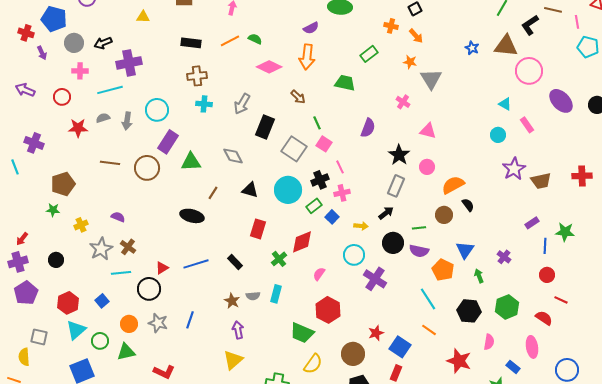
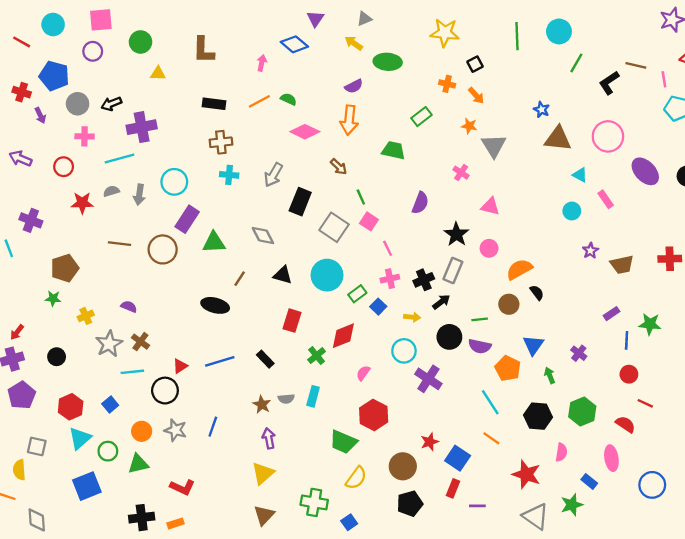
brown triangle: (506, 46) -> (558, 139), moved
purple star: (514, 169) -> (590, 251), size x0.6
black cross: (320, 180) -> (424, 280), moved

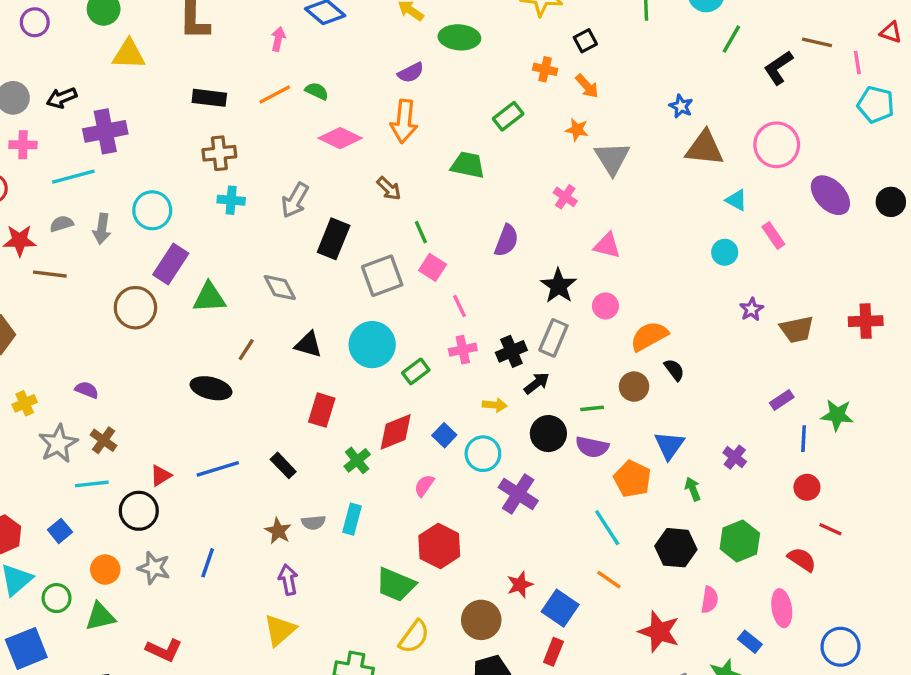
yellow triangle: (158, 73) -> (129, 54), size x1.5
gray square: (334, 227) -> (382, 276), turned 36
brown line: (120, 244) -> (50, 274), moved
blue square: (378, 307) -> (444, 435), moved

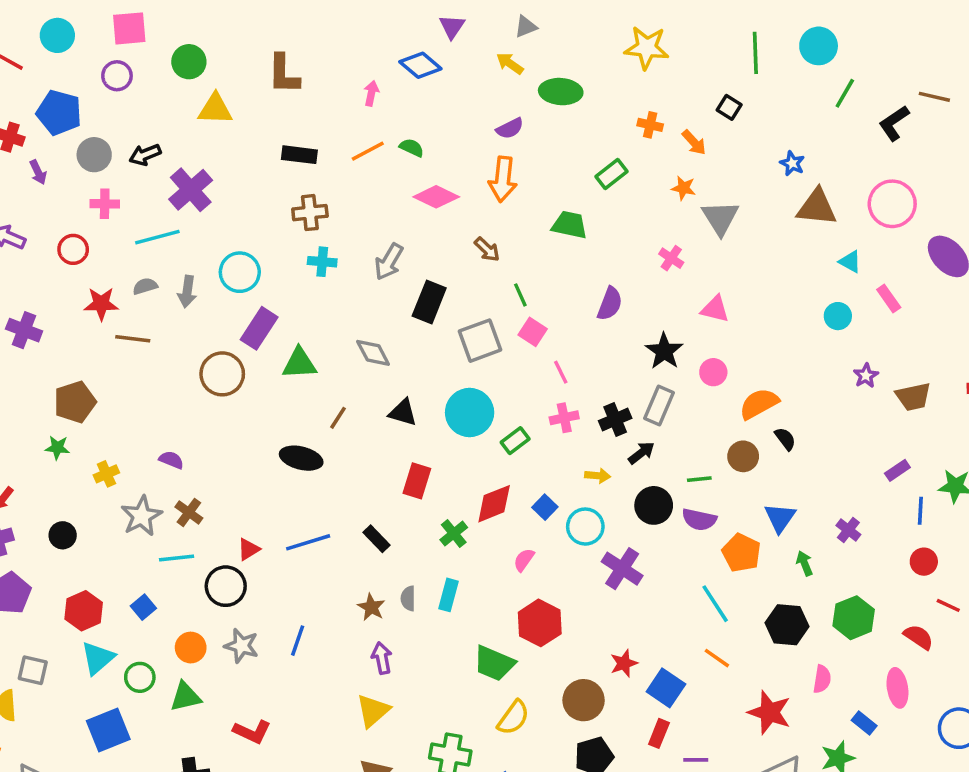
black square: (585, 41) -> (729, 107), moved, turned -30
purple cross: (105, 131) -> (191, 190), turned -30
gray semicircle: (313, 523) -> (408, 598), turned 95

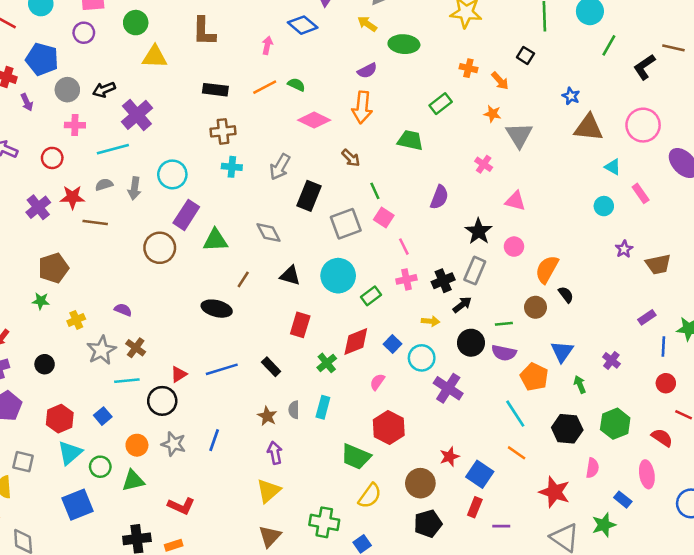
purple cross: (24, 330) -> (38, 207), moved, turned 30
orange semicircle: (759, 404) -> (547, 269), turned -32

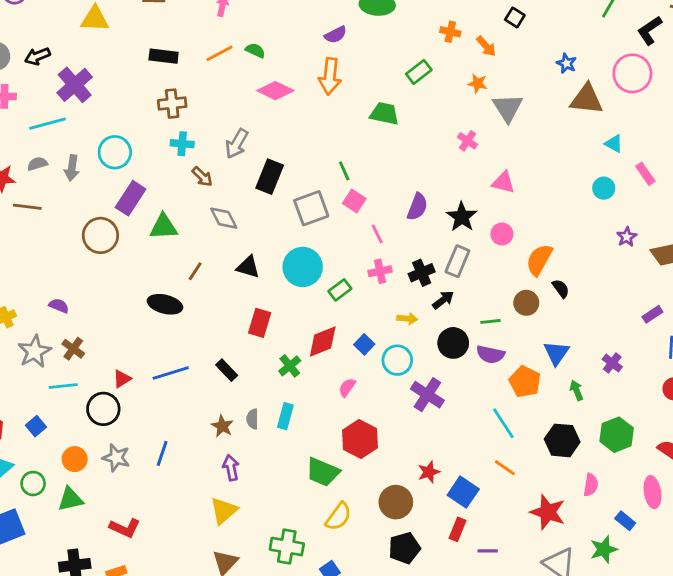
pink circle: (643, 125) -> (632, 73), moved
brown arrow: (351, 158) -> (202, 177), moved
purple semicircle: (439, 197) -> (417, 207), moved

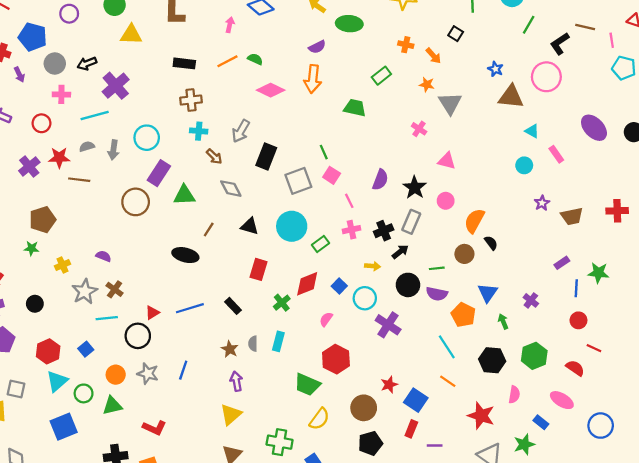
pink ellipse: (652, 492) -> (562, 400), turned -50

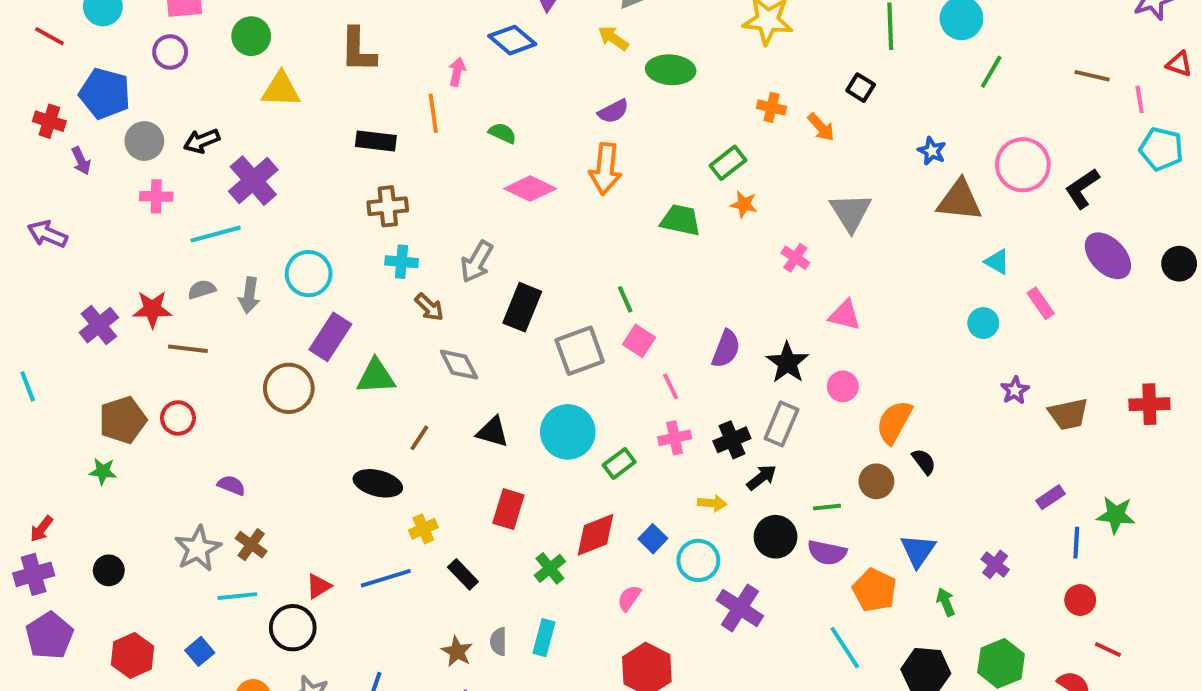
black L-shape: (560, 44) -> (1082, 189), moved
orange line: (227, 61) -> (433, 113), moved, turned -70
orange star: (427, 85) -> (744, 204), moved
red circle: (41, 123) -> (178, 418), moved
yellow cross: (63, 265) -> (423, 529), moved

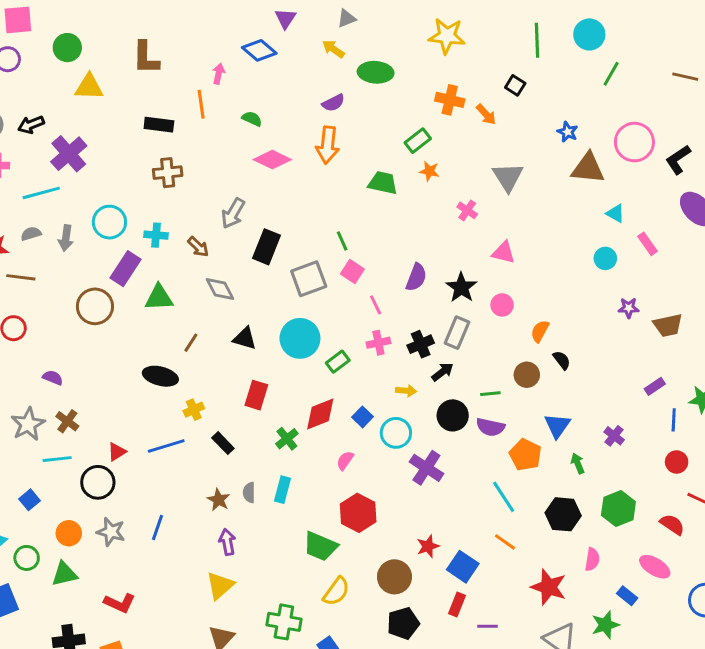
orange cross: (772, 107) -> (450, 100), size x1.4
cyan cross: (402, 262) -> (156, 235), moved
purple star: (1015, 390) -> (629, 308), turned 30
orange semicircle: (894, 422) -> (540, 331), size x0.7

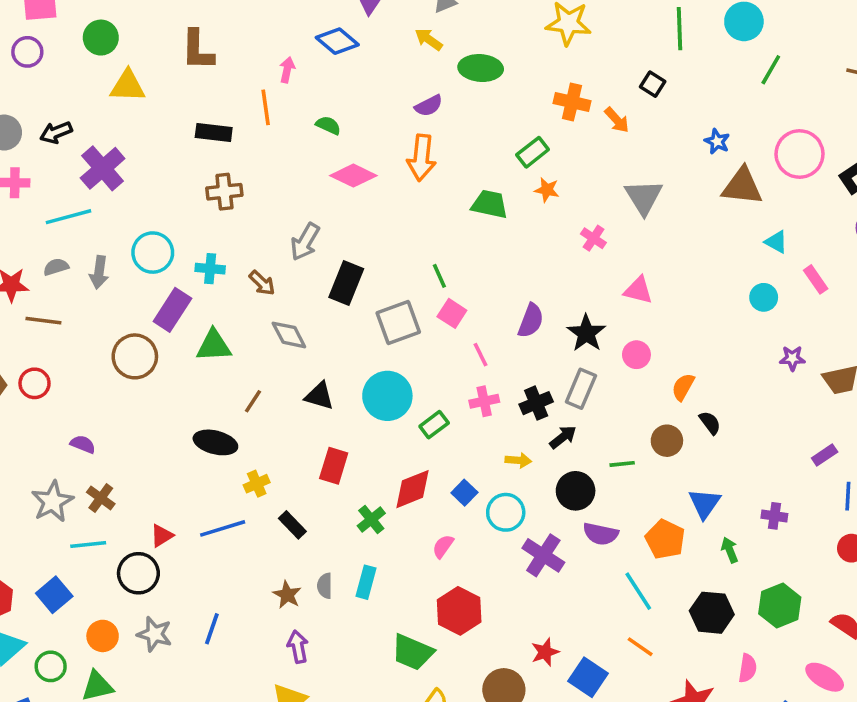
purple semicircle: (490, 427) -> (601, 534), moved
purple cross: (614, 436) -> (774, 516), turned -30
blue square: (30, 500) -> (54, 595), size x1.4

